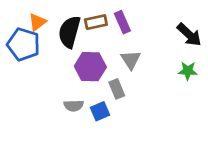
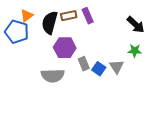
gray triangle: (131, 60) -> (117, 67), moved
gray semicircle: (74, 106) -> (53, 76), size x1.6
blue square: (100, 111) -> (99, 69), moved, turned -32

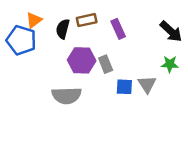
purple rectangle: (88, 16) -> (118, 29), moved
black semicircle: (50, 23) -> (63, 29), size x0.7
gray rectangle: (84, 64) -> (106, 64), moved
blue square: (99, 69) -> (124, 87), turned -32

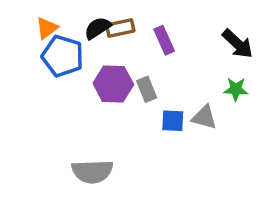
black semicircle: (63, 29) -> (98, 28), moved, turned 42
blue pentagon: (21, 40) -> (63, 56), moved
gray triangle: (147, 84) -> (204, 117), turned -42
gray semicircle: (67, 96) -> (92, 171), moved

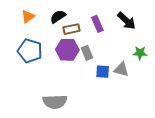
brown rectangle: (120, 28) -> (71, 29), moved
black arrow: (238, 44) -> (126, 21), moved
blue pentagon: (63, 56) -> (30, 51), moved

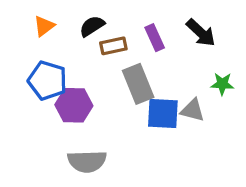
purple hexagon: (67, 50) -> (74, 105), moved
gray rectangle: (87, 53) -> (138, 84), size x1.6
blue square: (103, 72) -> (163, 114), size x1.5

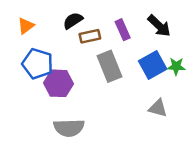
orange triangle: (44, 26) -> (26, 26), moved
gray triangle: (193, 110) -> (158, 108), moved
blue square: (163, 114) -> (153, 65), moved, turned -32

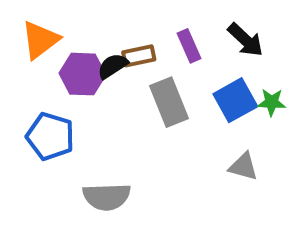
black semicircle: (73, 21) -> (113, 66), moved
orange triangle: (26, 26) -> (40, 40), size x1.5
blue pentagon: (38, 64) -> (50, 136), moved
purple hexagon: (59, 83) -> (82, 74), moved

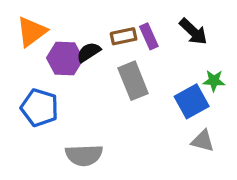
brown rectangle: (139, 56) -> (124, 36), moved
blue square: (235, 100) -> (192, 101), moved
gray triangle: (243, 167) -> (203, 141), moved

